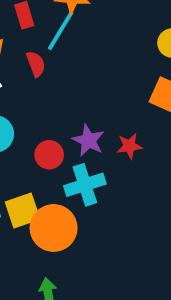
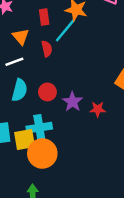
red circle: (49, 155) -> (47, 92), moved
cyan cross: (85, 185) -> (39, 128), moved

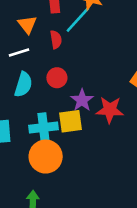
red circle: (47, 92) -> (57, 78), moved
red star: (98, 109) -> (110, 110), size x1.5
yellow square: (25, 140) -> (70, 121), moved

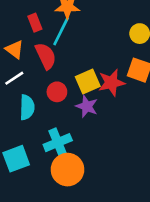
red semicircle: (56, 40) -> (46, 56), size x1.5
red star: (110, 110) -> (111, 83), moved
yellow square: (70, 121) -> (88, 81), moved

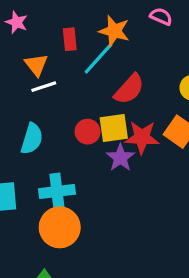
red semicircle: (46, 56) -> (129, 89), moved, turned 52
white line: (14, 78) -> (44, 87), moved
red circle: (57, 92) -> (88, 132), moved
purple star: (87, 106) -> (120, 158), moved

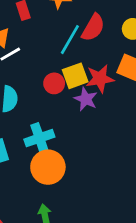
cyan line: (98, 58) -> (70, 40), moved
red semicircle: (129, 89) -> (93, 28), moved

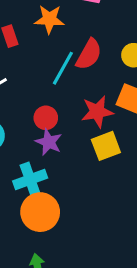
yellow square: (75, 76) -> (106, 146), moved
purple star: (86, 99) -> (49, 142), moved

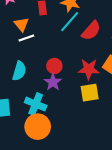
cyan line: (63, 68) -> (70, 22), moved
cyan cross: (30, 180) -> (36, 104), turned 30

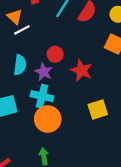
red star: (89, 69) -> (81, 70), moved, turned 30
purple star: (53, 82) -> (44, 72), moved
yellow square: (90, 93) -> (98, 109), moved

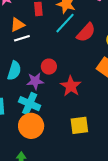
orange triangle: (15, 17) -> (17, 25), turned 42
purple star: (44, 72) -> (35, 81), turned 30

